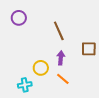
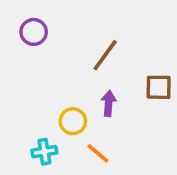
brown line: (59, 31) -> (105, 55), turned 60
orange line: (63, 79) -> (98, 153), moved

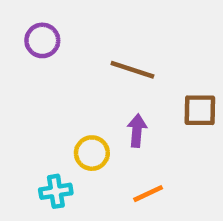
brown line: (105, 55) -> (132, 70), turned 72
orange line: (98, 153) -> (148, 194), moved, turned -65

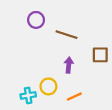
purple circle: (42, 40) -> (36, 20), moved
yellow circle: (92, 153) -> (48, 86), moved

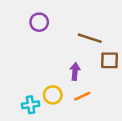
brown line: (66, 35) -> (90, 38), moved
orange line: (74, 97) -> (82, 96), moved

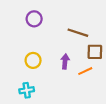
yellow circle: (53, 95) -> (33, 60), moved
orange line: (82, 96) -> (85, 71), moved

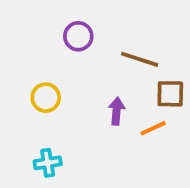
purple circle: (34, 19) -> (78, 36), moved
yellow circle: (33, 60) -> (46, 98), moved

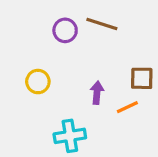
brown line: (140, 59) -> (102, 24), moved
cyan cross: (48, 163) -> (70, 136), moved, size x1.4

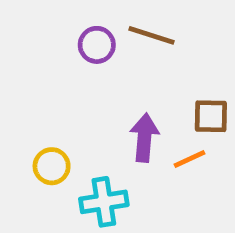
yellow circle: (38, 82) -> (52, 166), moved
purple arrow: (97, 93) -> (144, 138), size x1.4

